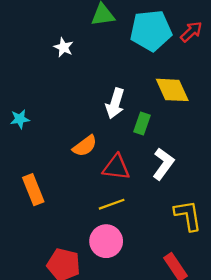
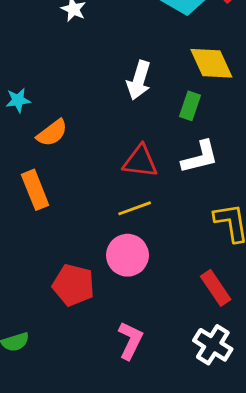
green rectangle: (142, 124) -> (190, 106), moved
orange semicircle: (85, 146) -> (52, 133), moved
white L-shape: (163, 164) -> (200, 157), turned 40

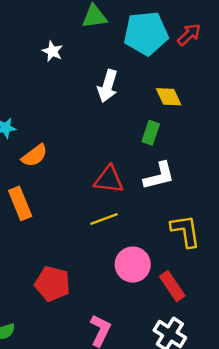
yellow diamond: (211, 63) -> (169, 97), size x0.7
white arrow: (139, 80) -> (108, 86), moved
pink circle: (127, 255) -> (133, 265), moved

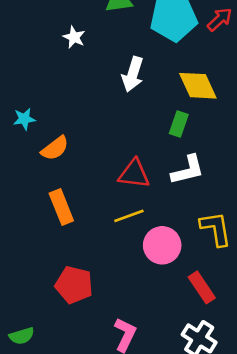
yellow diamond: (169, 97) -> (198, 86), size x1.4
orange rectangle: (20, 203) -> (61, 207), moved
pink circle: (133, 265) -> (162, 245), moved

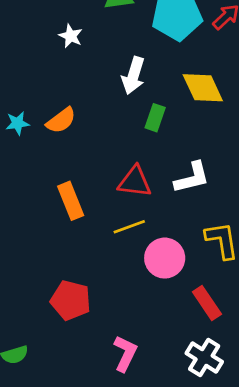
green rectangle: (179, 124) -> (155, 118), moved
orange semicircle: (55, 148) -> (61, 120), moved
orange rectangle: (61, 207) -> (71, 201), moved

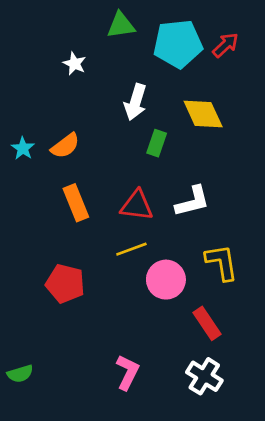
cyan star: (18, 123) -> (23, 148), turned -30
orange rectangle: (71, 201) -> (76, 203), moved
red pentagon: (71, 300) -> (65, 284), moved

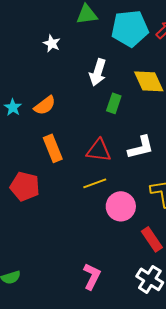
red pentagon: (65, 284) -> (25, 186), moved

